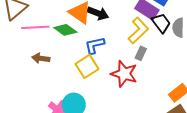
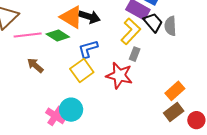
brown arrow: (41, 58) -> (35, 65), turned 36

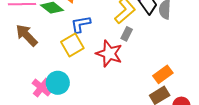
brown arrow: (35, 65) -> (27, 35), size x1.4

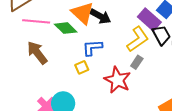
yellow square: (72, 45) -> (82, 67), size x0.6

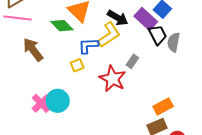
black arrow: (100, 16) -> (118, 18), moved
pink line: (36, 21) -> (18, 18), moved
yellow L-shape: (138, 39) -> (109, 35), moved

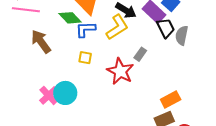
blue L-shape: (88, 46) -> (85, 29), moved
yellow square: (77, 65) -> (85, 58), turned 32

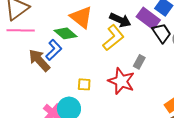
blue L-shape: (85, 29) -> (54, 50), moved, turned 145
yellow square: (85, 58) -> (84, 84), moved

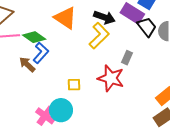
green diamond: (66, 33) -> (34, 37), moved
brown arrow: (39, 60) -> (27, 64), size x0.7

